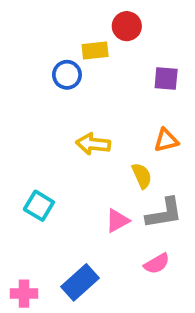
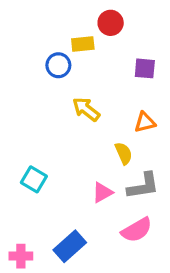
yellow arrow: (93, 144) -> (86, 109), moved, turned 32
pink semicircle: (157, 264) -> (137, 230), size x1.4

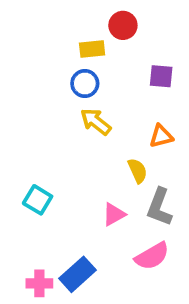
blue circle: (58, 65) -> (85, 84), moved
gray L-shape: (143, 186) -> (159, 207), turned 120
pink cross: (21, 256) -> (39, 283), moved

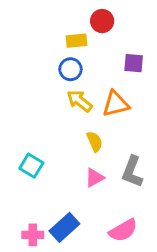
orange triangle: (161, 136) -> (116, 104), moved, size x1.4
yellow semicircle: (138, 171) -> (95, 142), moved
pink semicircle: (152, 256) -> (123, 230), moved

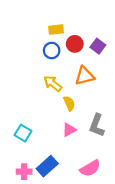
red circle: (102, 21) -> (75, 44), moved
purple square: (134, 63) -> (98, 46), turned 32
yellow arrow: (80, 101) -> (53, 84), moved
cyan square: (31, 166) -> (23, 133), moved

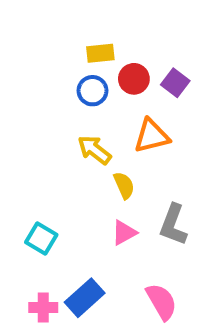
pink semicircle: (90, 168) -> (161, 302), turned -90

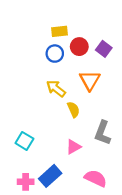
orange triangle: (152, 136) -> (90, 80), turned -45
pink triangle: (124, 233) -> (73, 147), moved
pink semicircle: (161, 302) -> (96, 178), turned -35

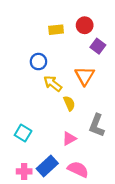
red circle: (79, 47) -> (85, 25), moved
blue circle: (55, 54) -> (38, 62), moved
pink semicircle: (96, 178) -> (78, 169), moved

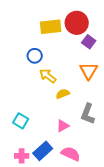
red circle: (85, 25) -> (77, 23), size x1.5
yellow rectangle: (56, 30) -> (51, 27), size x1.5
orange triangle: (85, 76) -> (89, 71), moved
yellow semicircle: (69, 103) -> (63, 94), turned -88

